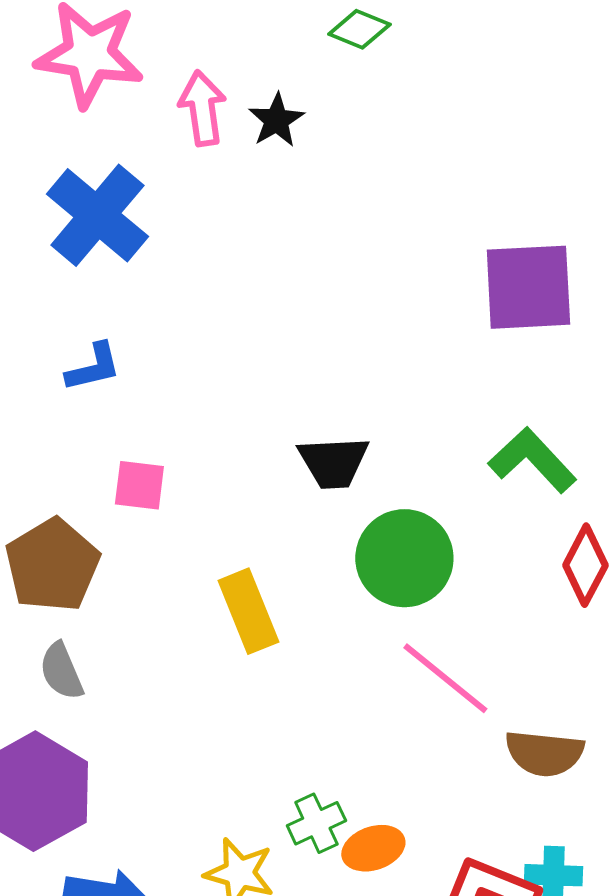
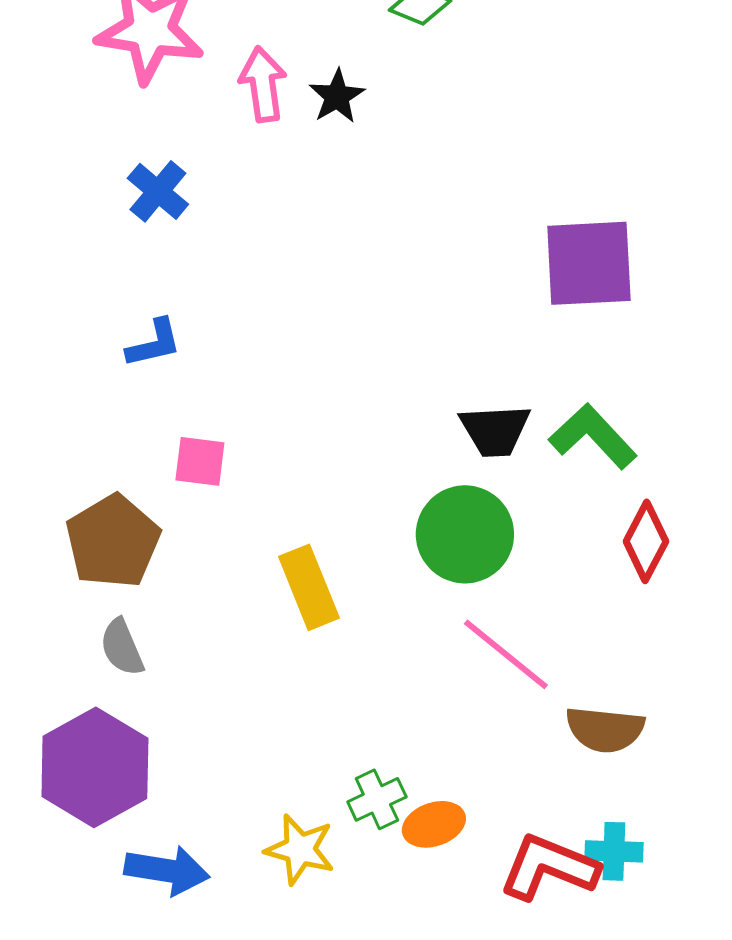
blue cross: (97, 215) -> (158, 191), size x0.6
black trapezoid: (333, 462) -> (495, 430), moved

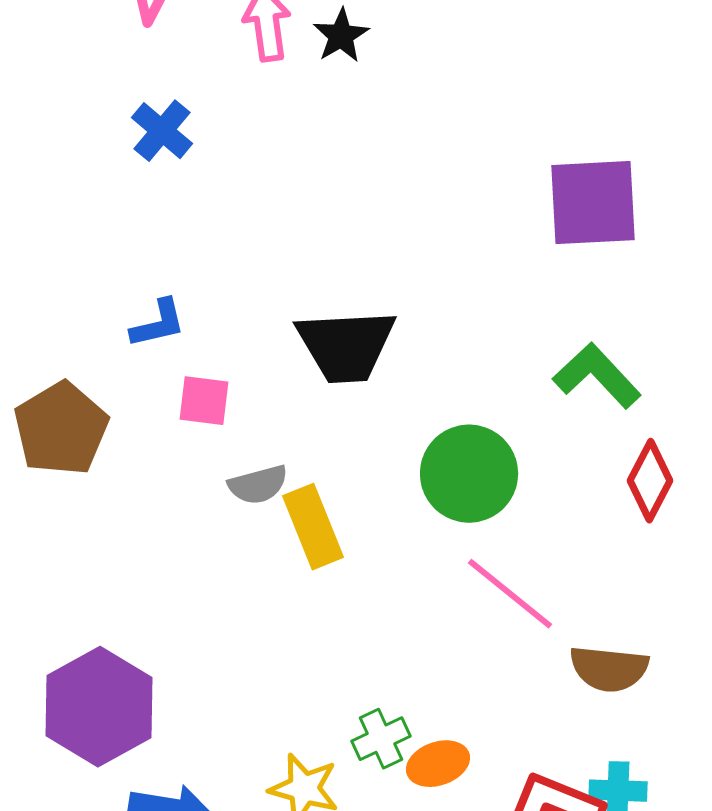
blue L-shape: (154, 343) -> (158, 324), moved
black trapezoid: (495, 430) -> (346, 346), moved, size x1.4
brown pentagon: (113, 541) -> (61, 429), moved
gray semicircle: (122, 647) -> (258, 485), moved, turned -82

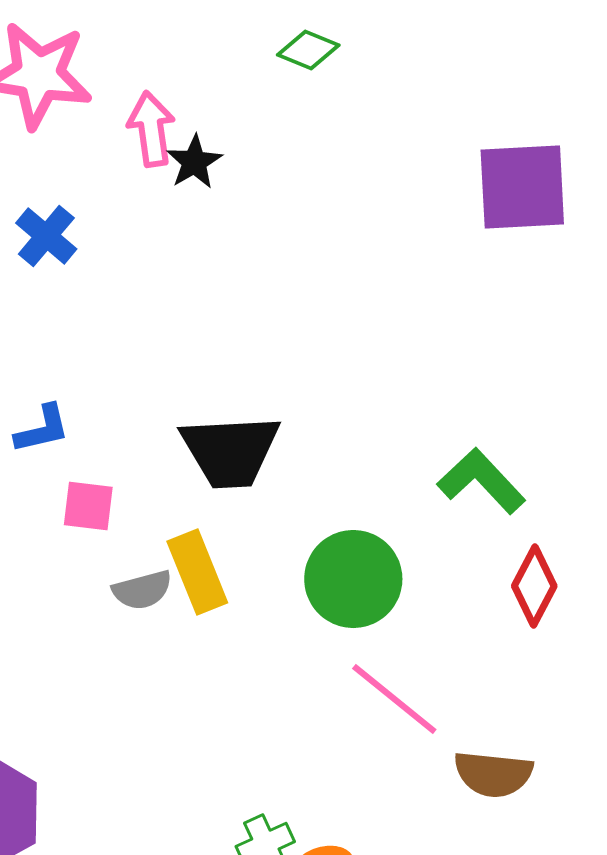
black star: (341, 36) -> (194, 162), moved
purple square: (593, 203) -> (522, 187), moved
yellow rectangle: (313, 527) -> (197, 572), moved

